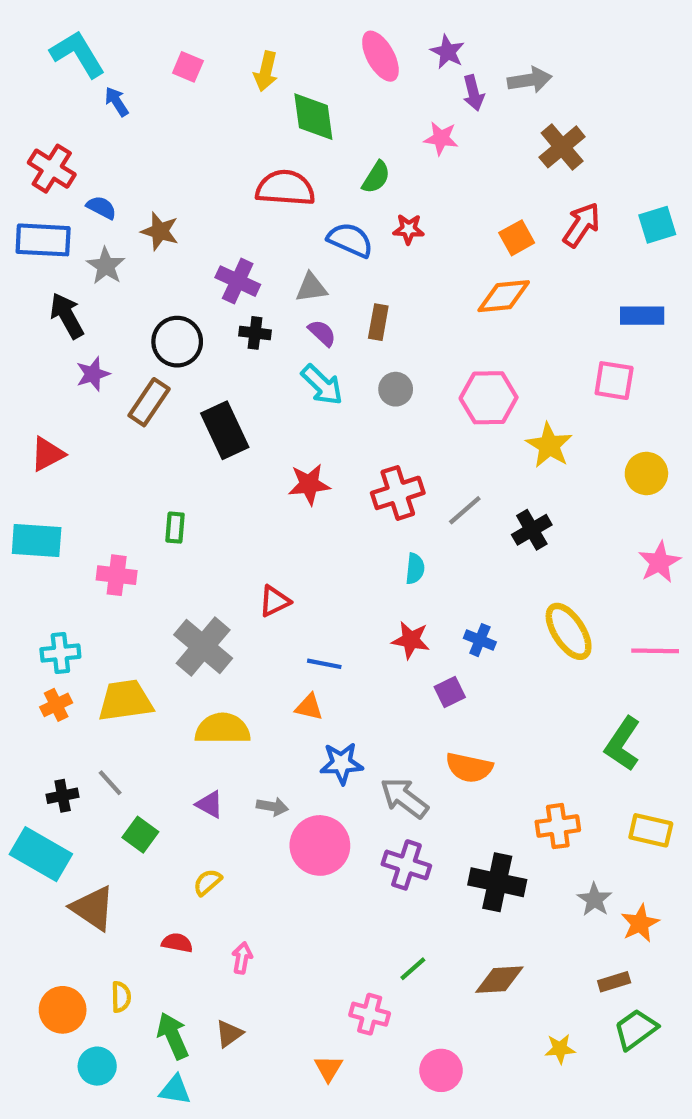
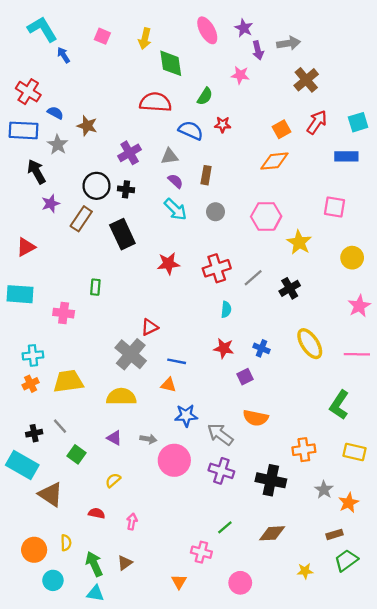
purple cross: (238, 281) -> (130, 153), turned 35
blue rectangle: (642, 316) -> (346, 156), moved
black cross: (255, 333) -> (126, 189), moved
gray cross: (203, 647) -> (131, 354), moved

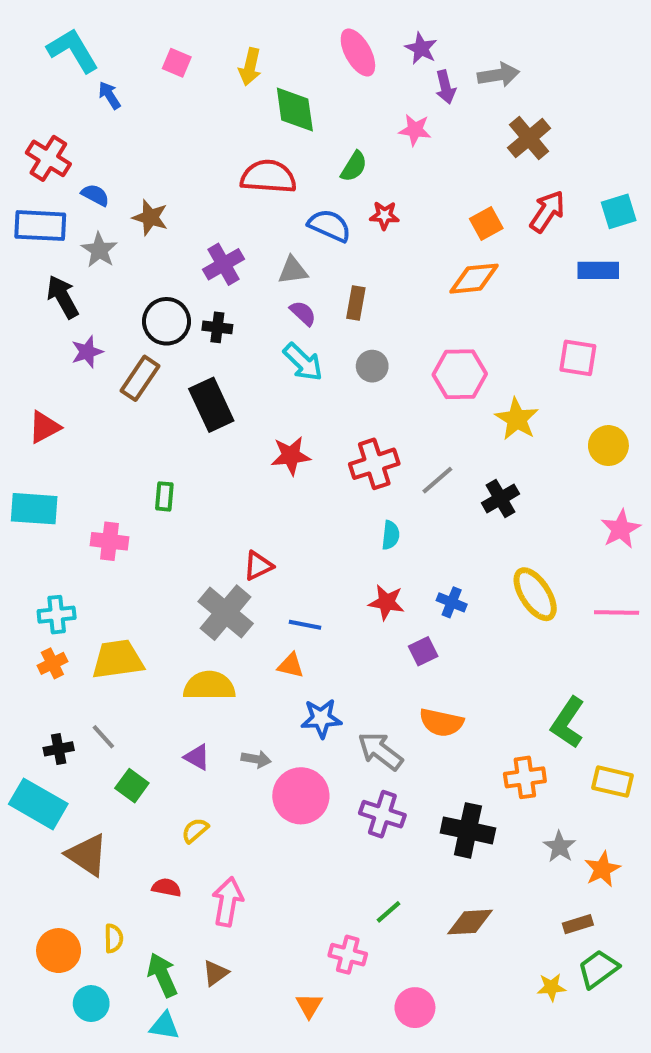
green L-shape: (339, 405) -> (568, 722), moved
pink arrow: (132, 522) -> (228, 902), size x1.6
yellow star: (305, 571) -> (551, 987), moved

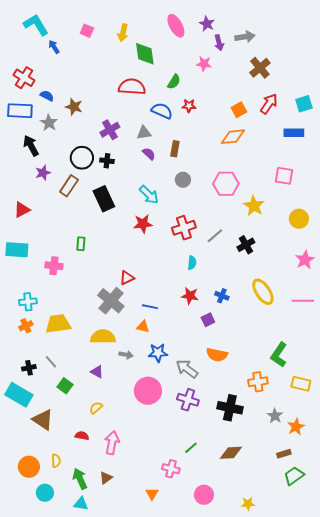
cyan arrow: (303, 362) -> (149, 195), moved
gray arrow: (256, 759) -> (126, 355), moved
yellow star: (551, 987) -> (248, 504), moved

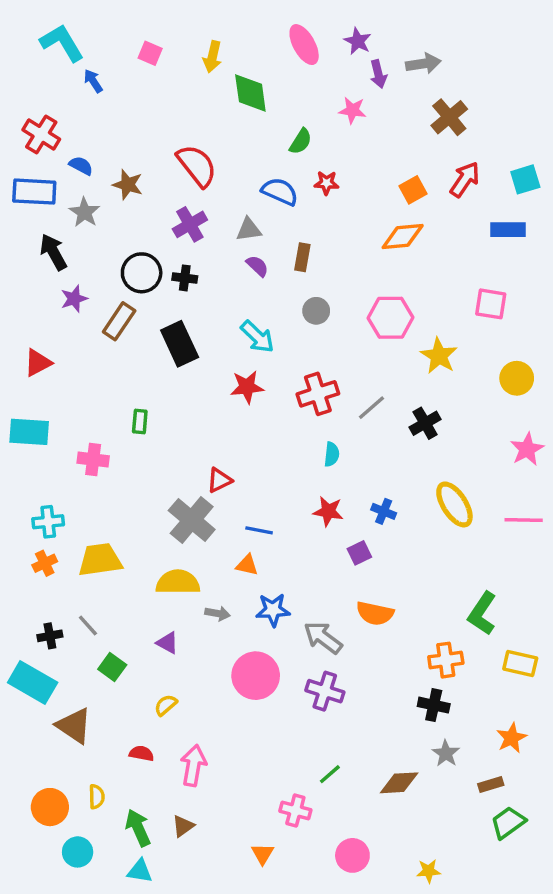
red semicircle: (132, 87) -> (197, 166), moved, turned 48
black cross: (230, 408) -> (434, 705), moved, size x0.7
gray star: (275, 416) -> (446, 753), moved

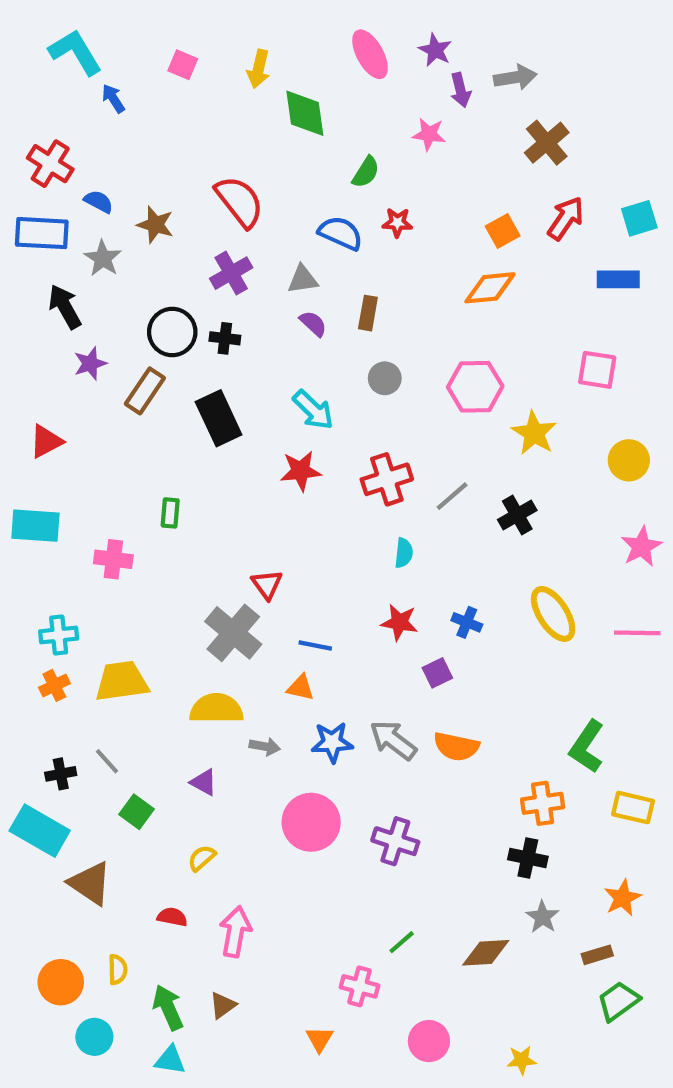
red triangle: (219, 480) -> (267, 584), turned -40
gray arrow: (323, 638) -> (393, 740), moved

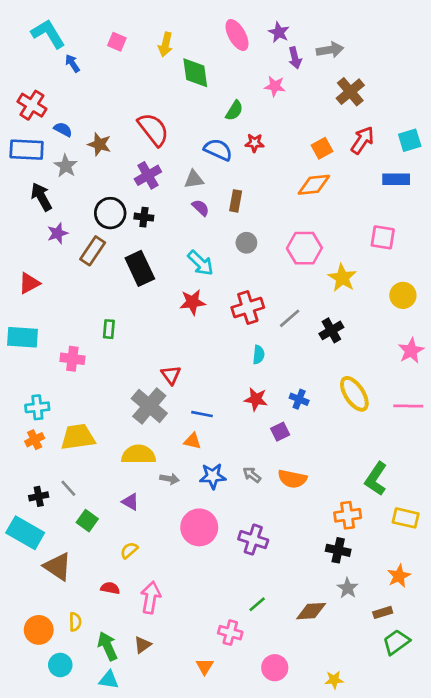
gray arrow: (393, 740) -> (252, 475), size x0.6

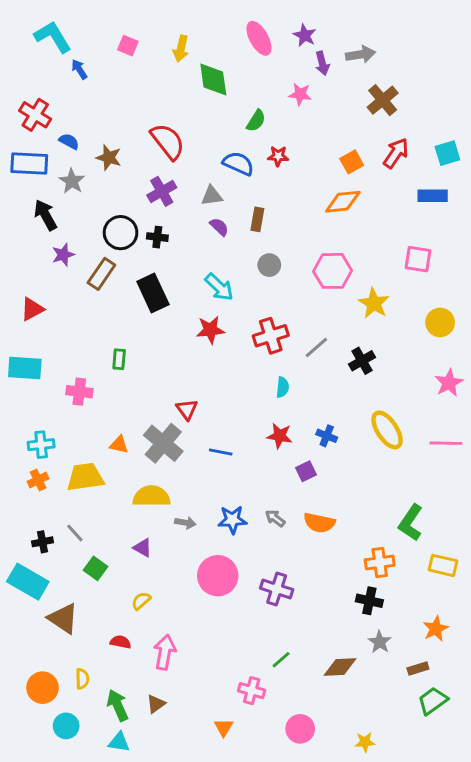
orange triangle: (192, 441) -> (119, 445), moved

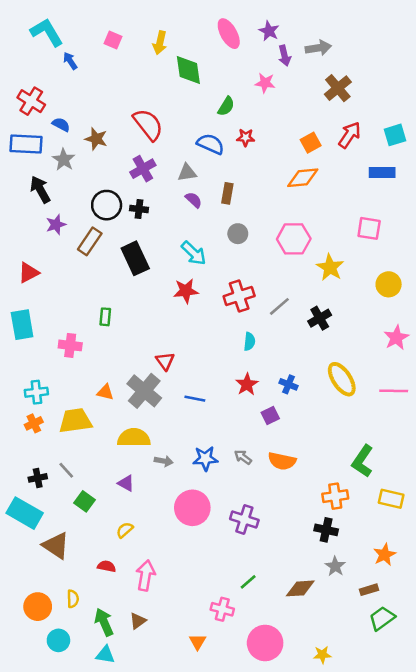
cyan rectangle: (25, 368) -> (22, 325), turned 76
red star: (280, 436) -> (247, 384), turned 30
pink circle: (300, 729) -> (265, 643), size x1.4

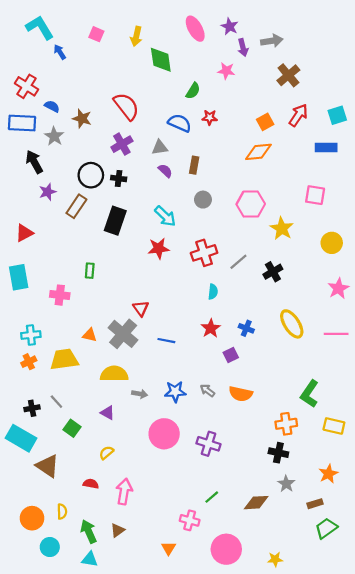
black rectangle: (135, 258) -> (115, 221), turned 44

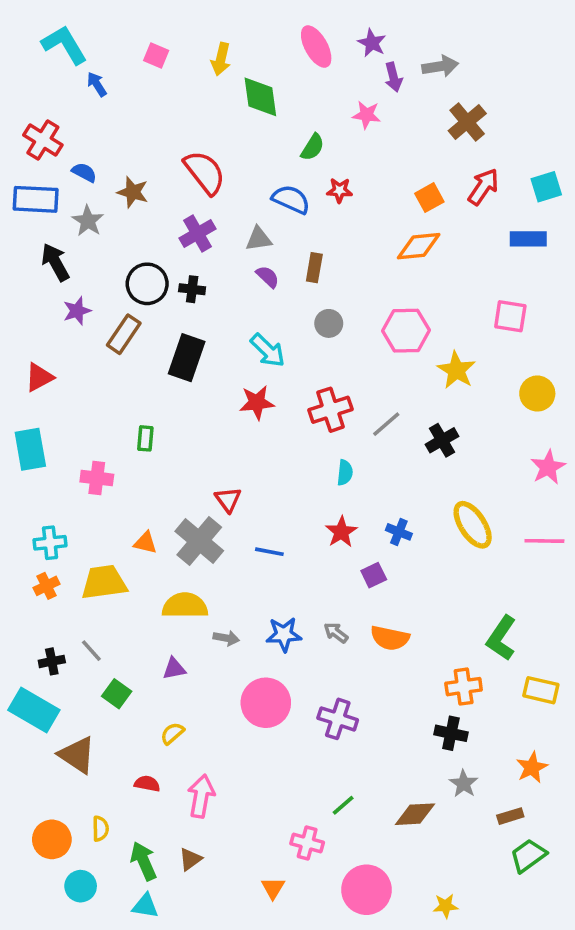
purple triangle: (107, 413) -> (174, 669), turned -40

